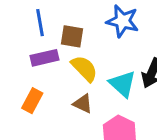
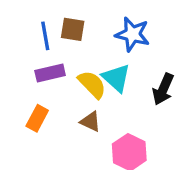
brown square: (72, 36) -> (73, 29), moved
cyan triangle: (123, 84) -> (116, 78), moved

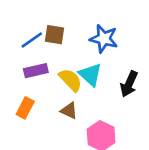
blue line: (45, 36) -> (32, 40), turned 65

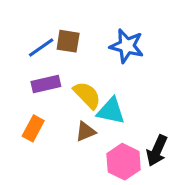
cyan triangle: (90, 75) -> (111, 111), moved, turned -30
black arrow: (129, 84) -> (157, 151), moved
brown triangle: (69, 111) -> (86, 132), turned -48

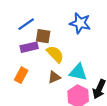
brown square: (68, 41) -> (43, 36), moved
cyan triangle: (111, 111) -> (78, 72), moved

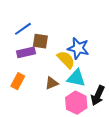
blue star: (80, 23) -> (78, 48), moved
yellow semicircle: (55, 54) -> (66, 60), moved

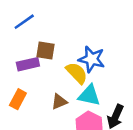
blue line: (23, 29) -> (24, 22), moved

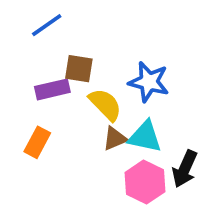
yellow semicircle: (77, 73) -> (105, 105), moved
brown triangle: (59, 102) -> (115, 139), moved

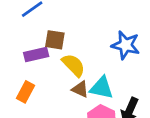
blue star: (149, 82) -> (126, 45), moved
brown triangle: (115, 139) -> (80, 89), turned 48

